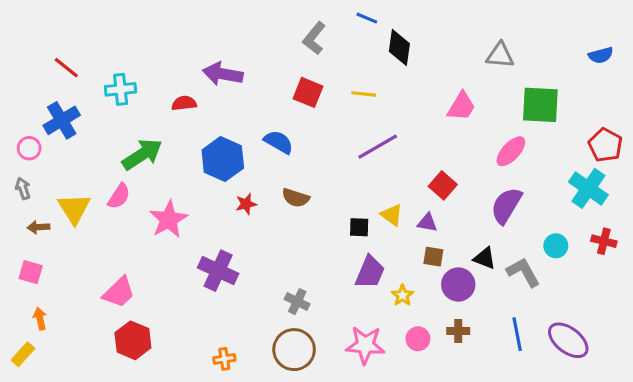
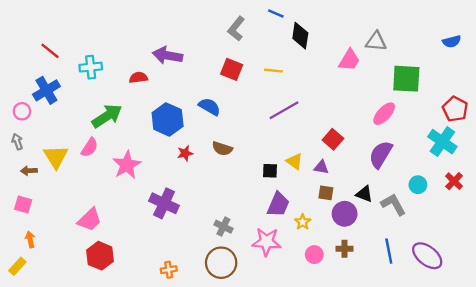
pink trapezoid: (461, 106) -> (349, 60), moved
red cross: (604, 241) -> (454, 181), turned 30
pink star: (365, 345) -> (267, 242), moved

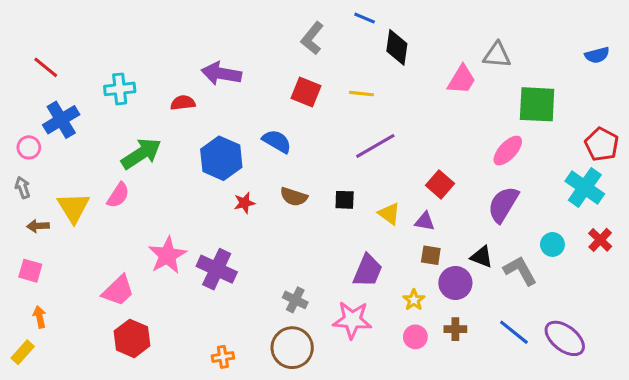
red line: (50, 51) -> (46, 67), moved
pink star: (127, 165) -> (167, 255), moved
black square: (270, 171) -> (345, 200), moved
yellow star: (303, 222) -> (414, 300), moved
blue line: (389, 251) -> (514, 332), turned -40

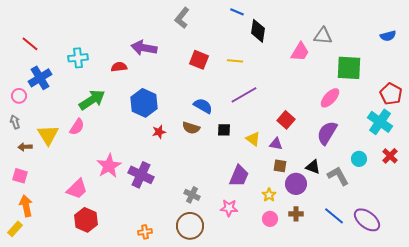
gray L-shape: (312, 38) -> (182, 18), moved
blue semicircle: (277, 141) -> (203, 106), moved
orange arrow: (40, 317) -> (26, 206), size x1.5
pink star: (352, 320) -> (229, 208), size x0.7

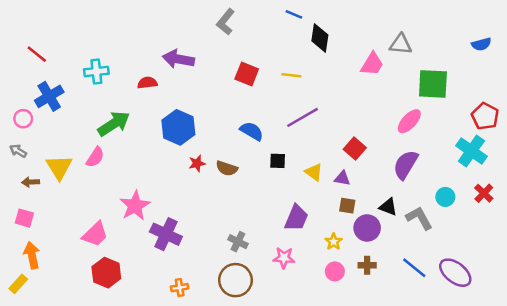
gray arrow: (15, 122) -> (18, 151), turned -40
brown semicircle: (191, 128) -> (227, 168), moved
purple cross: (141, 175) -> (166, 234), moved

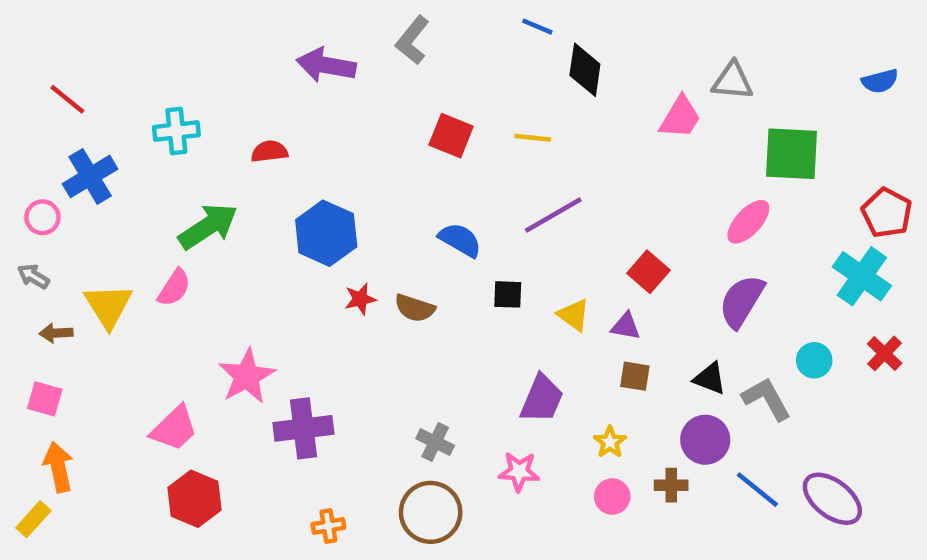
purple arrow: (178, 59) -> (326, 65), moved
purple circle: (367, 228) -> (705, 440), moved
purple cross: (166, 234) -> (303, 428), turned -32

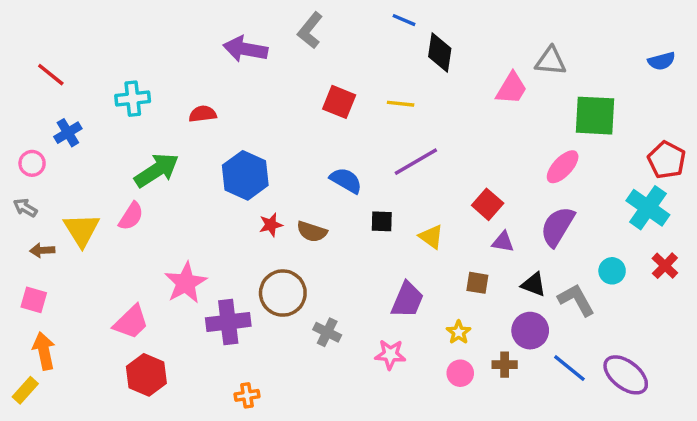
blue cross: (90, 176) -> (68, 133), size x0.7
purple triangle: (626, 326) -> (503, 242), moved
brown circle: (431, 512) -> (283, 293), moved

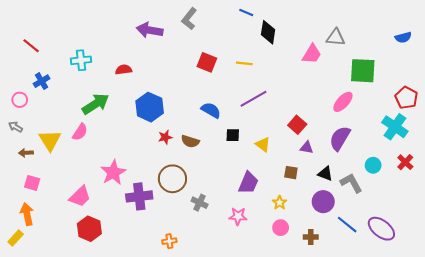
pink square: (34, 300) -> (32, 183), moved
brown cross: (505, 365) -> (311, 237), moved
orange cross: (247, 395) -> (169, 241), moved

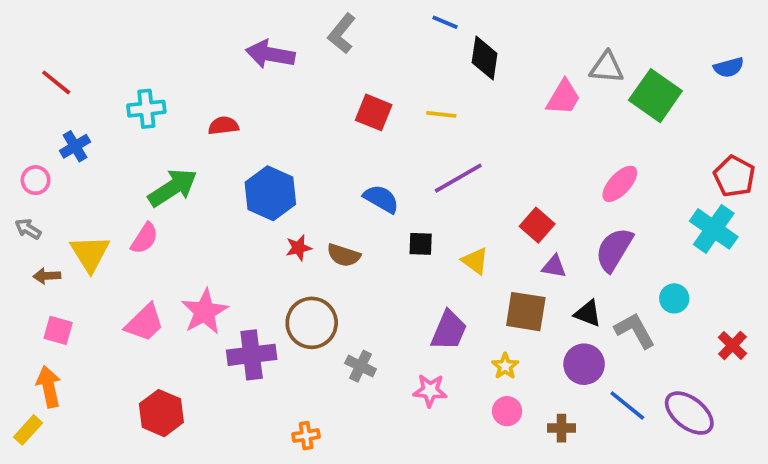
green square: (363, 71) -> (655, 96), moved, turned 32
red cross: (405, 162) -> (732, 345), moved
brown square: (291, 173) -> (526, 312), size x1.6
pink trapezoid: (80, 196) -> (144, 323), moved

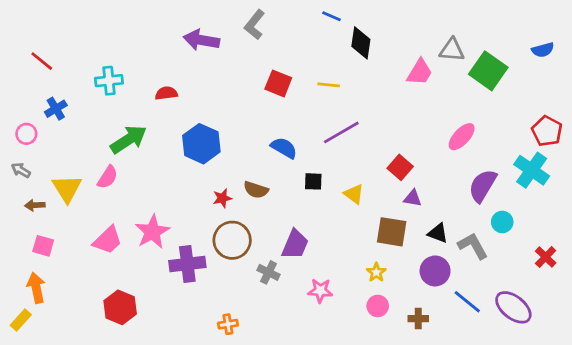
red star: (299, 248) -> (222, 198), moved
purple semicircle: (614, 250) -> (483, 186), moved
purple trapezoid: (449, 330) -> (295, 244), moved

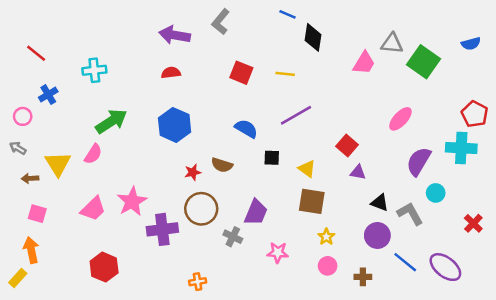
red semicircle: (166, 93) -> (171, 73), moved
cyan cross: (532, 170) -> (461, 148), turned -32
brown square: (392, 232) -> (312, 201), moved

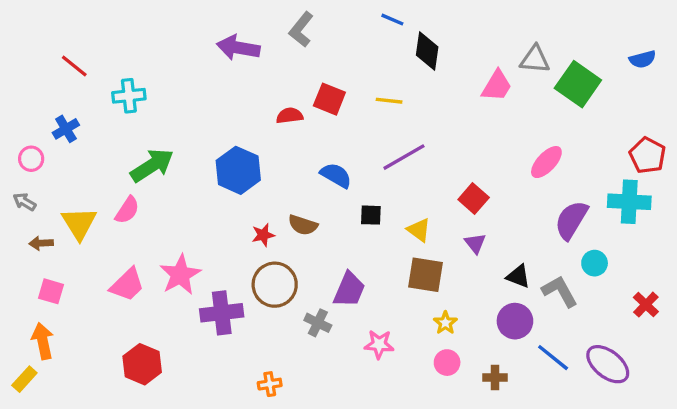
red line: (36, 53) -> (74, 66), moved
red semicircle: (171, 73) -> (290, 116), moved
purple triangle: (358, 172) -> (475, 243), moved, turned 42

